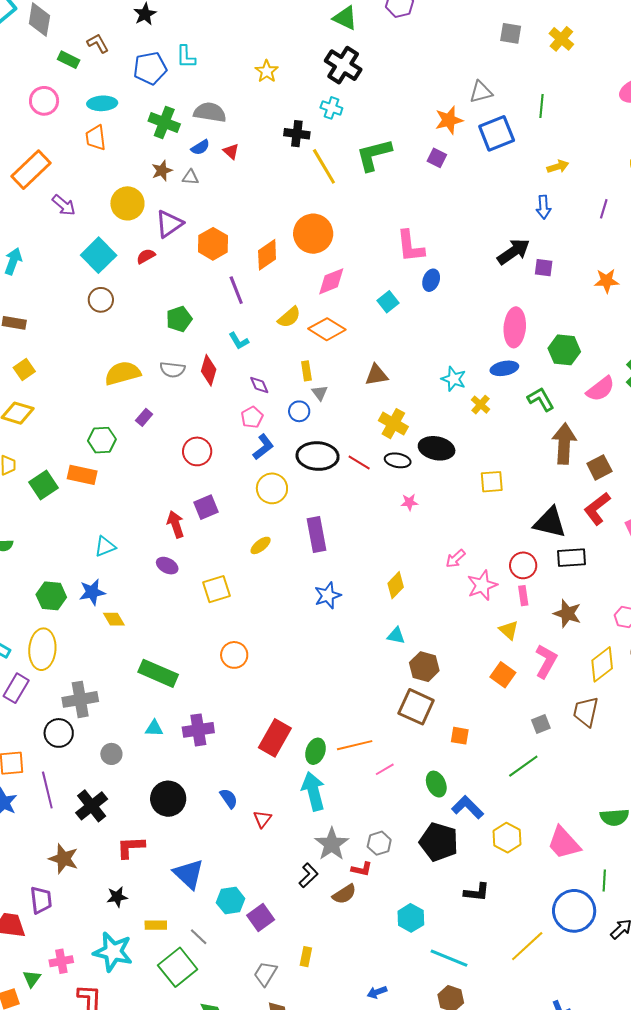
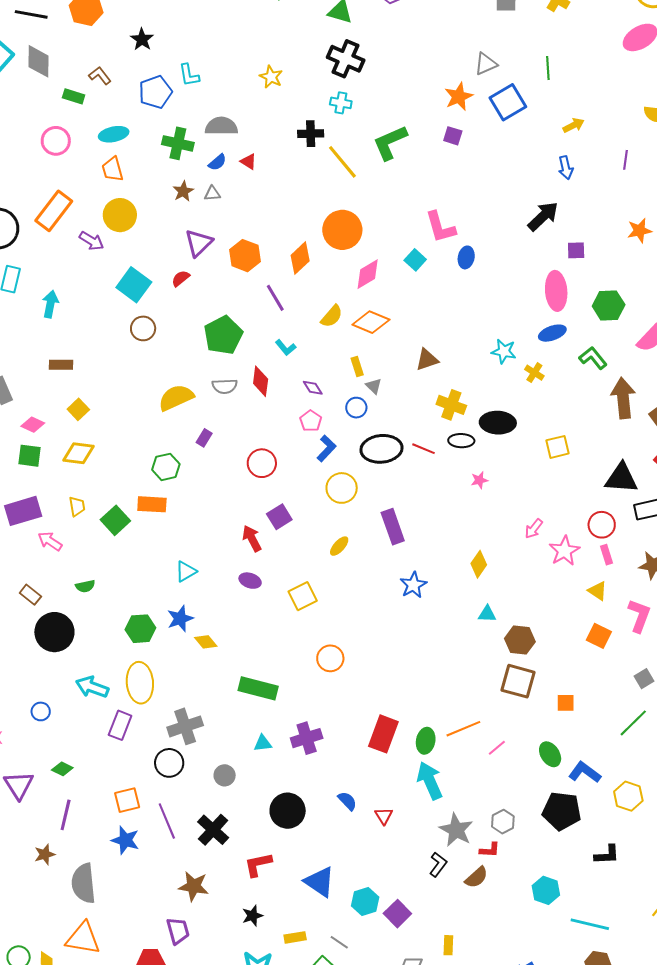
yellow circle: (127, 203) -> (120, 215), moved
purple square: (544, 268) -> (576, 250), moved
cyan square: (388, 302) -> (415, 260), moved
green pentagon: (179, 319) -> (223, 335), size x1.5

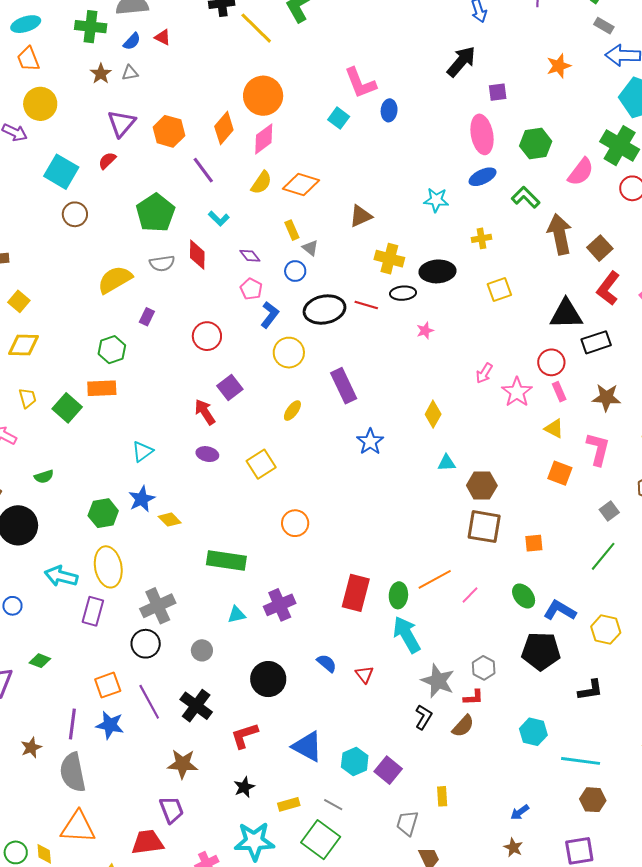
pink diamond: (368, 274) -> (264, 139), moved
yellow cross: (534, 373) -> (482, 238), moved, turned -36
purple line: (66, 815) -> (72, 724), moved

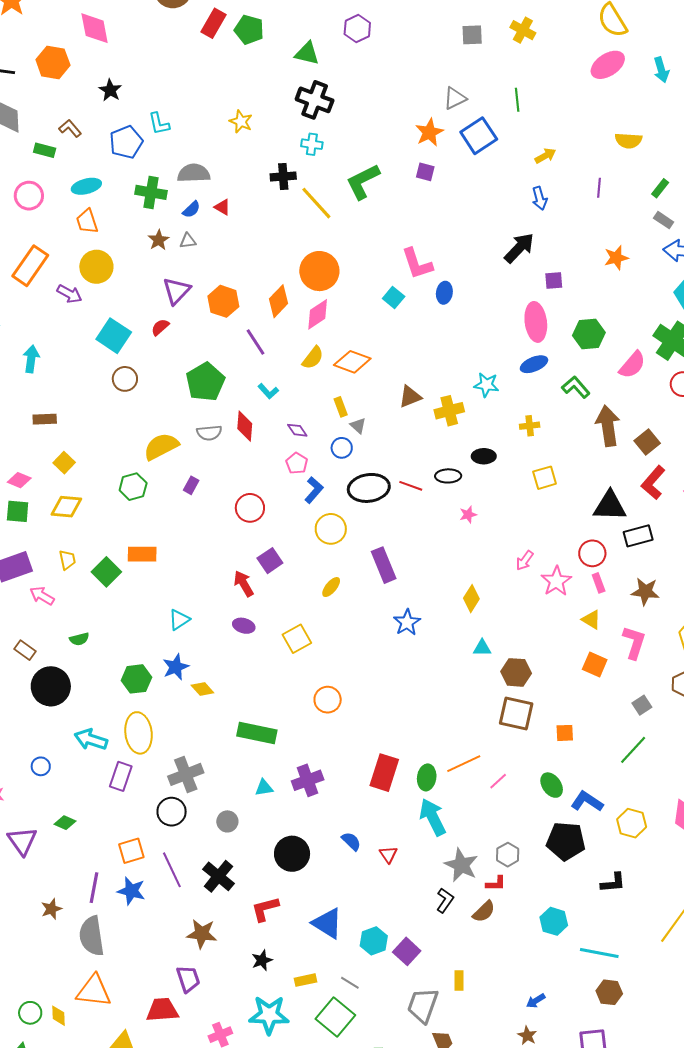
yellow cross: (389, 259) -> (449, 411), moved, turned -32
black ellipse: (437, 271) -> (484, 456), size x0.7
green hexagon: (112, 350) -> (133, 487), moved
gray trapezoid: (407, 823) -> (423, 1005), size x1.4

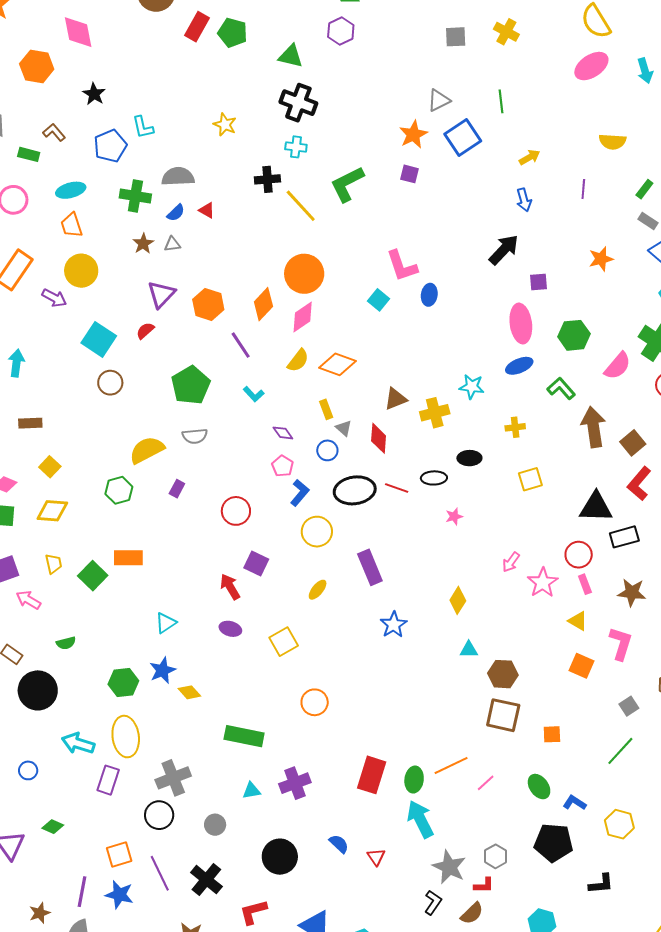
red diamond: (245, 426) -> (379, 438), moved
purple square: (270, 561) -> (256, 564), turned -30
blue L-shape: (587, 801) -> (574, 803), size x0.7

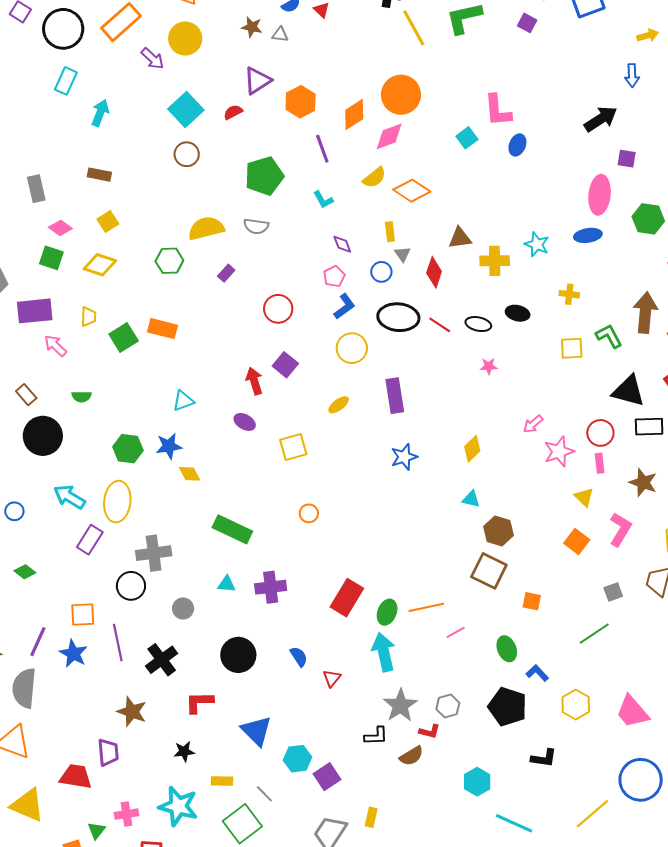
brown star: (143, 244) -> (252, 27), turned 30
green L-shape: (561, 388) -> (609, 336), moved
orange circle: (315, 702) -> (309, 513), size x0.7
black L-shape: (433, 902) -> (376, 736), turned 40

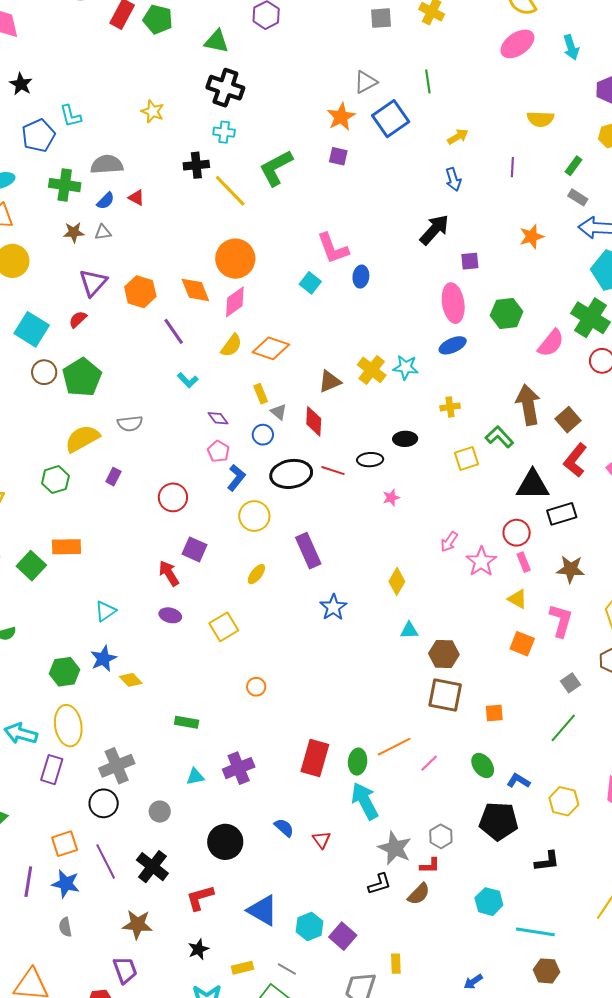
orange diamond: (354, 114) -> (195, 290), turned -64
green pentagon: (264, 176) -> (82, 377), moved
yellow cross: (495, 261) -> (372, 370), moved, turned -36
green rectangle: (232, 529) -> (187, 722), size x0.6
gray semicircle: (24, 688) -> (65, 927), moved, size x0.5

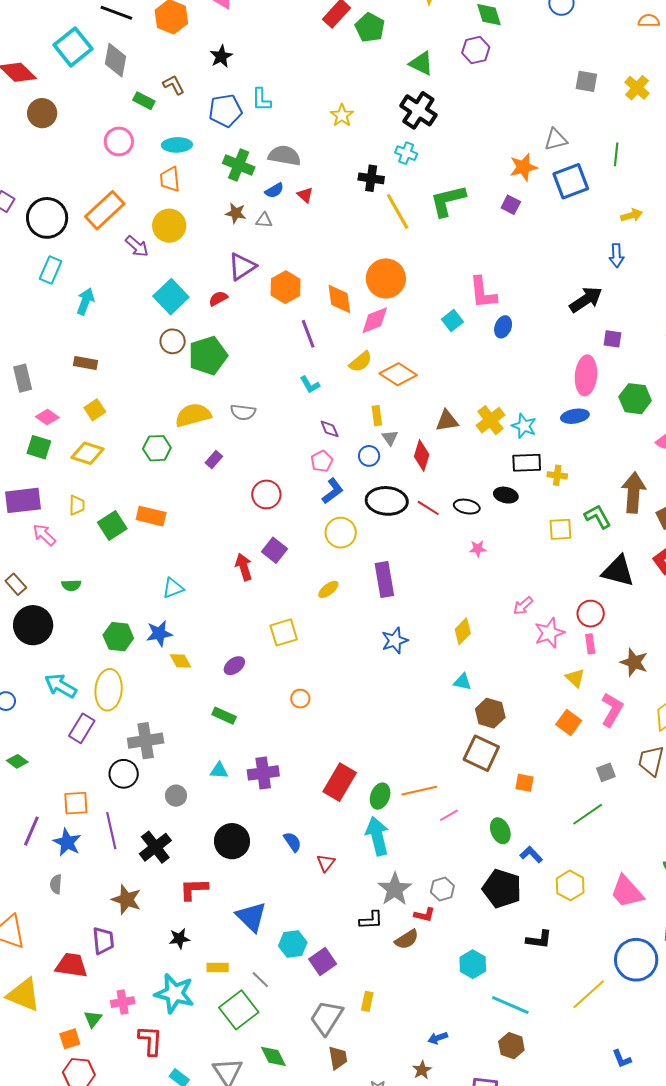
black rectangle: (562, 514) -> (527, 463), moved
purple ellipse: (170, 615) -> (234, 666), moved, turned -65

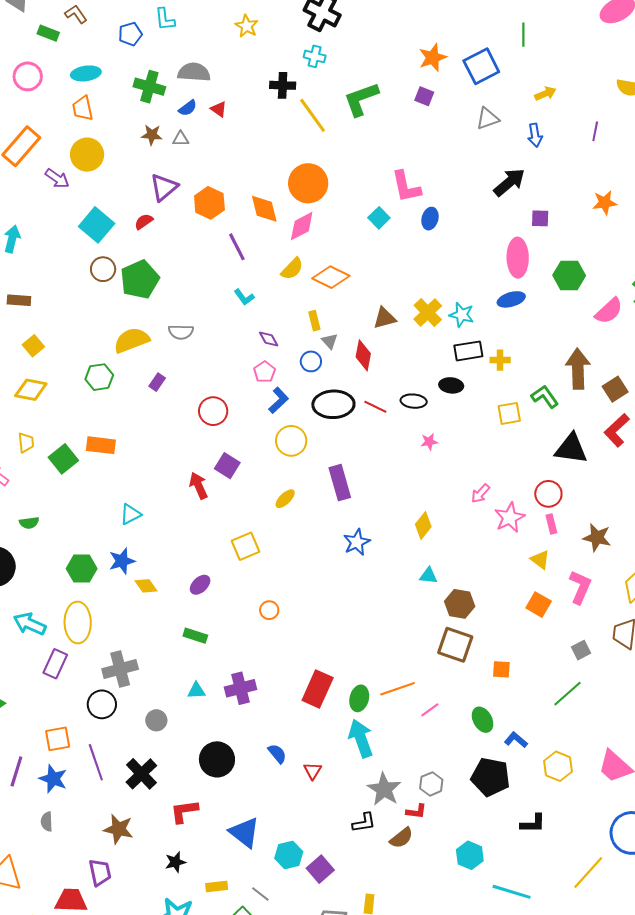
blue pentagon: (225, 111) -> (130, 34), size x0.7
gray triangle: (556, 140) -> (488, 118), moved

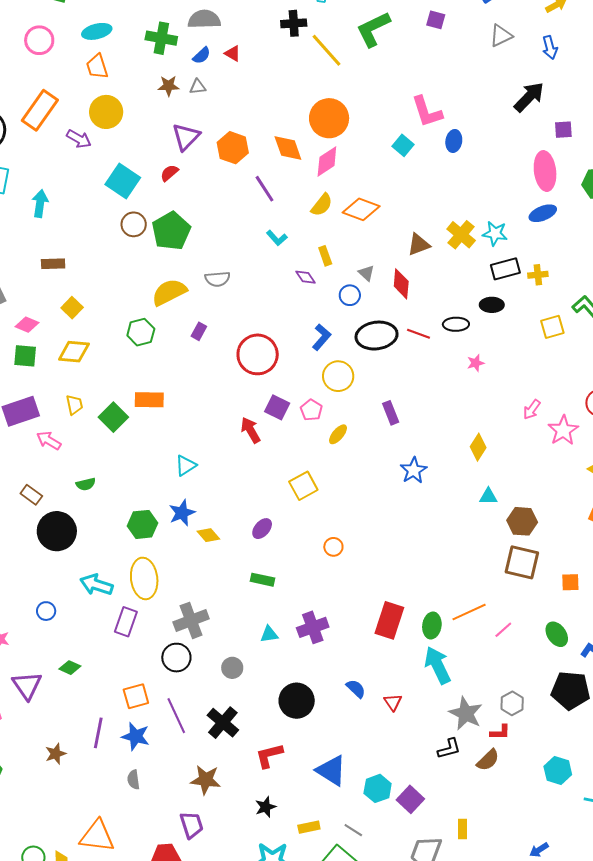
yellow rectangle: (314, 321) -> (325, 256), moved
pink pentagon: (265, 372) -> (311, 410), moved
red circle: (213, 411) -> (258, 354), size x1.4
purple rectangle: (340, 483) -> (391, 413), size x0.7

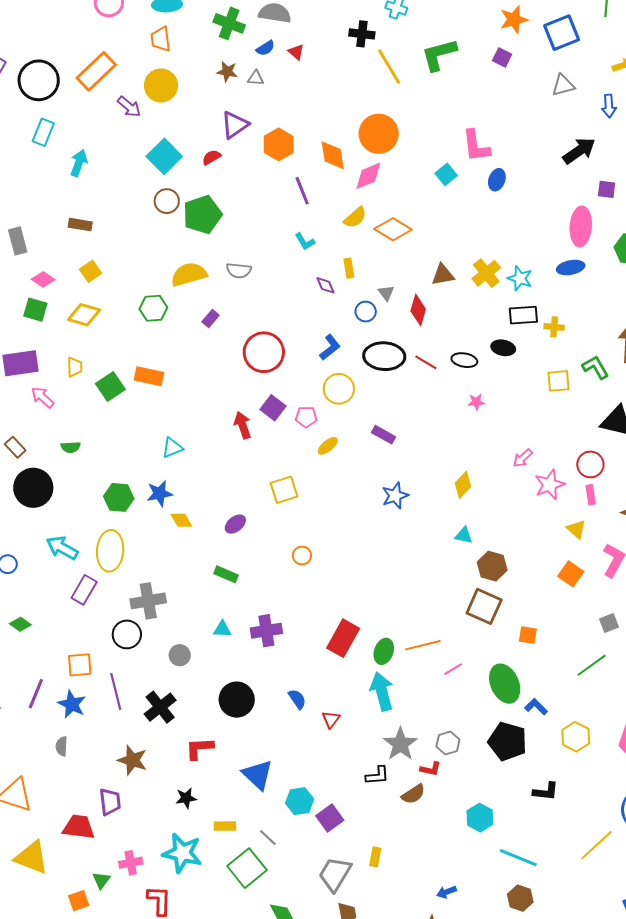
pink pentagon: (311, 410) -> (306, 417), turned 30
purple rectangle: (391, 413) -> (384, 435), turned -50
green ellipse: (557, 634) -> (505, 684), size x1.5

